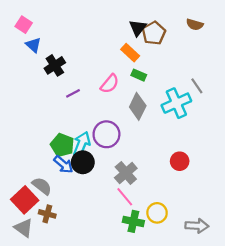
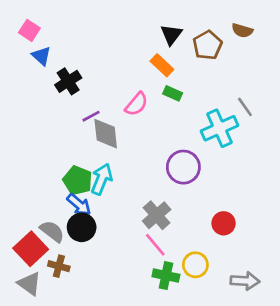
brown pentagon: (154, 33) -> (207, 45), moved
gray diamond: (138, 106) -> (106, 134), moved, turned -32
purple circle: (106, 134) -> (183, 167), moved
red circle: (180, 161) -> (224, 223), moved
black circle: (83, 162) -> (82, 227), moved

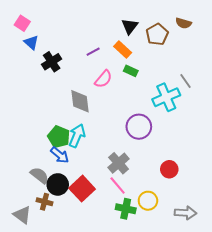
purple line: (91, 116) -> (93, 52), moved
black circle: (82, 227) -> (58, 184), moved
red square: (31, 249) -> (82, 189), moved

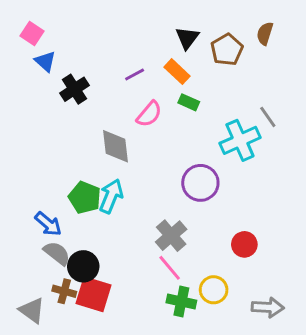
brown semicircle: (183, 23) -> (265, 33), turned 91
blue arrow: (60, 155) -> (48, 224), moved
red square: (82, 189) -> (94, 294), moved, turned -30

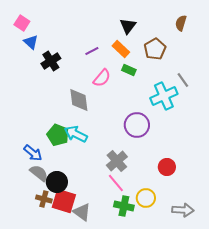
brown pentagon: (227, 50) -> (155, 49), moved
cyan arrow: (111, 196) -> (76, 134), turned -85
gray triangle: (32, 310) -> (82, 212), moved

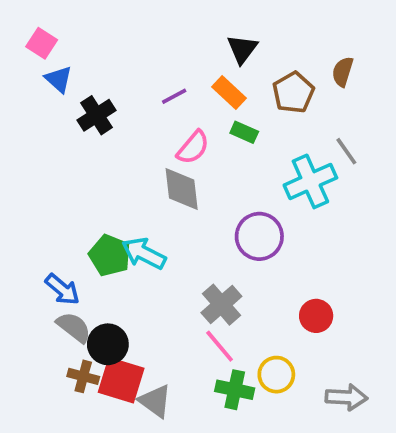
brown semicircle: (181, 23) -> (343, 72), moved
gray diamond: (79, 100) -> (182, 189), moved

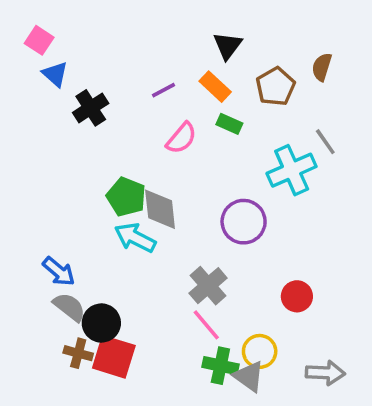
gray diamond: (182, 189) -> (160, 209), moved
green pentagon: (110, 255) -> (126, 197), moved
gray triangle: (155, 401) -> (249, 376), moved

